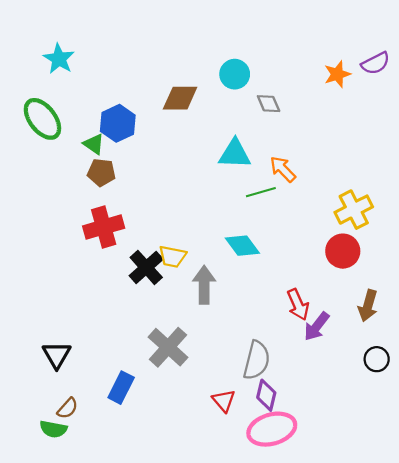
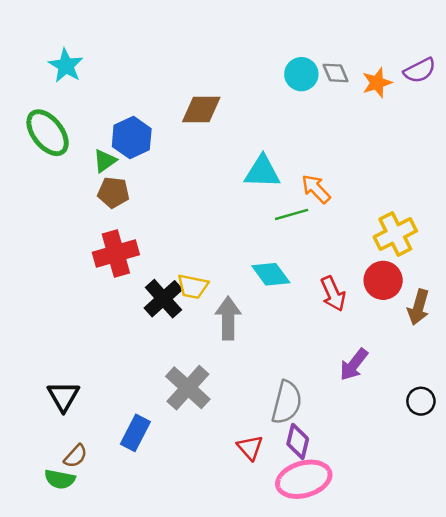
cyan circle: (235, 74) -> (301, 74), moved
gray diamond: (269, 104) -> (336, 73), moved
green triangle: (94, 144) -> (105, 161), turned 50
red arrow: (298, 305) -> (333, 294), moved
brown arrow: (368, 306) -> (418, 307), moved

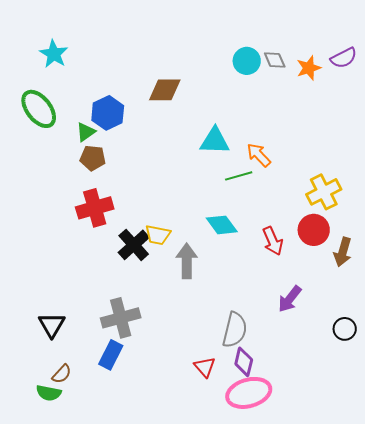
gray cross: (188, 388) -> (121, 318), moved, turned 33

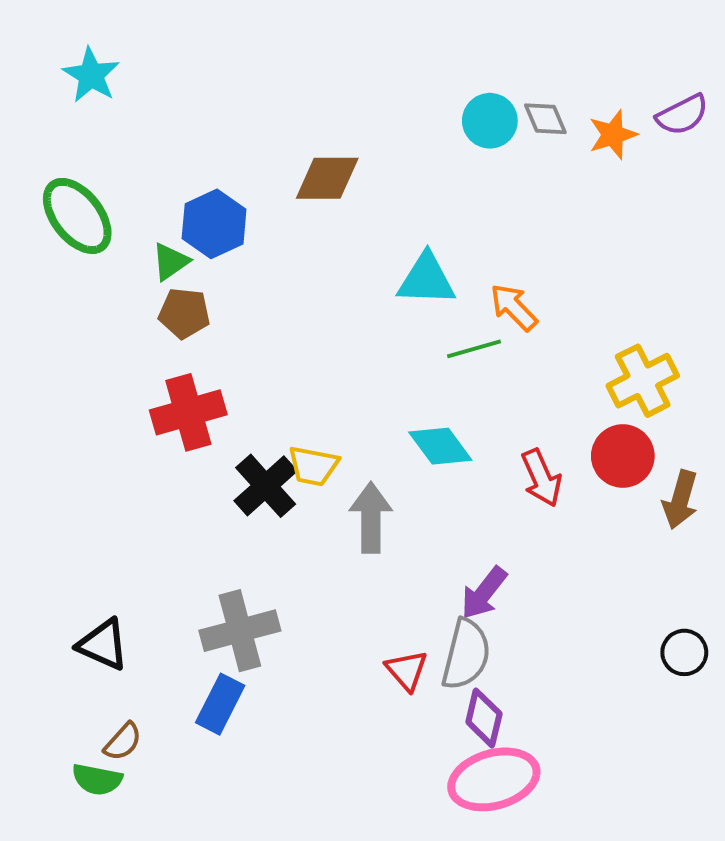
cyan star: (54, 54) -> (91, 75), moved
purple arrow: (290, 299) -> (484, 593), moved
black triangle: (52, 325) -> (103, 645), turned -36
red triangle: (205, 367) -> (407, 670), moved

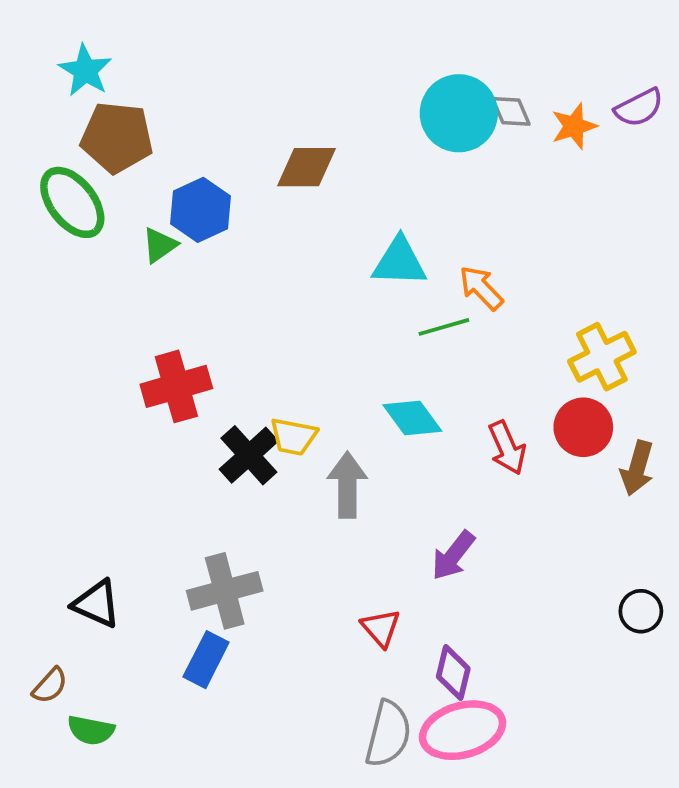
cyan circle: (490, 121) -> (459, 113), size x1.5
brown pentagon: (184, 313) -> (117, 137), moved, size x1.5
gray semicircle: (466, 654) -> (388, 734), moved
brown semicircle: (123, 742) -> (50, 686), moved

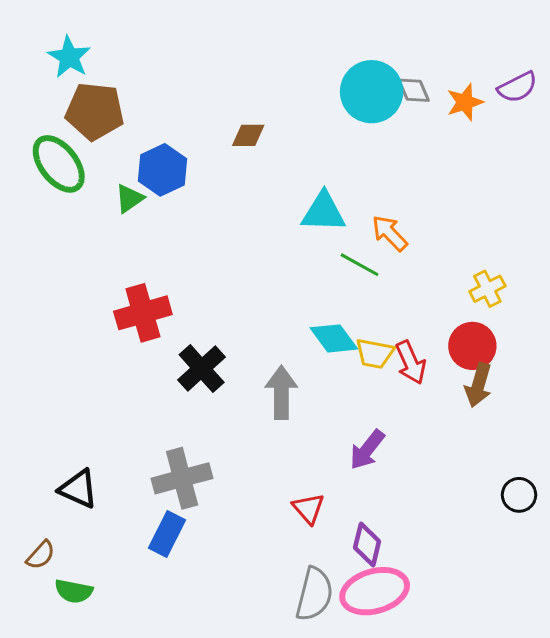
brown diamond: (306, 167) -> (248, 135), size x0.7
green line: (444, 327) -> (360, 265), turned 45
yellow cross: (602, 357) -> (487, 289), size x0.7
yellow trapezoid: (293, 437) -> (375, 353), moved
brown arrow: (637, 468) -> (478, 385), moved

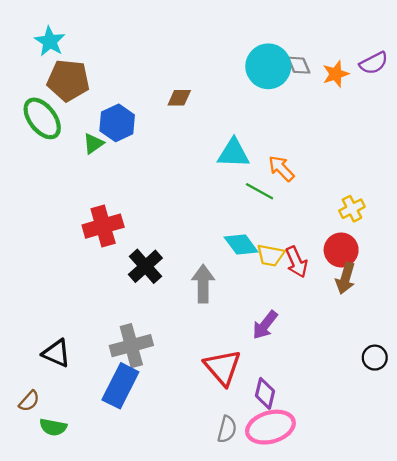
red triangle: (308, 508) -> (223, 367), size x1.6
blue rectangle: (167, 534) -> (120, 386), size x1.4
gray semicircle: (314, 594) -> (227, 429), size x0.7

